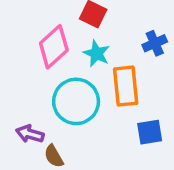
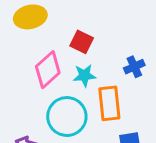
cyan star: (97, 54) -> (84, 75), turned -30

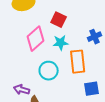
cyan circle: (67, 117) -> (49, 71), size x0.7

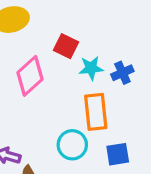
cyan star: (61, 43) -> (91, 68), moved
cyan circle: (49, 71) -> (72, 145), moved

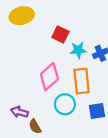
pink diamond: (30, 76) -> (49, 77), moved

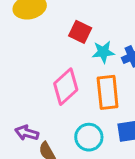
cyan circle: (65, 104) -> (89, 137), moved

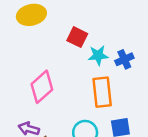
pink diamond: (66, 87) -> (42, 87), moved

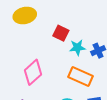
orange rectangle: (102, 92) -> (81, 76), turned -60

